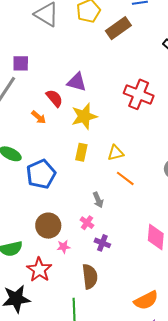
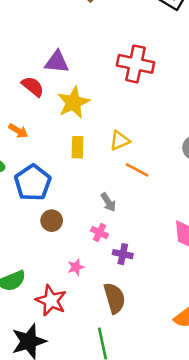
orange arrow: (39, 117) -> (18, 131), moved
brown circle: (48, 226) -> (52, 221), moved, size x0.7

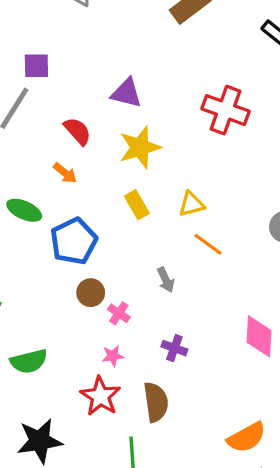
red semicircle: (33, 87) -> (77, 131), moved
yellow rectangle: (78, 147) -> (137, 205), turned -40
pink cross: (100, 232) -> (119, 313), moved
red star: (51, 301) -> (100, 396), moved

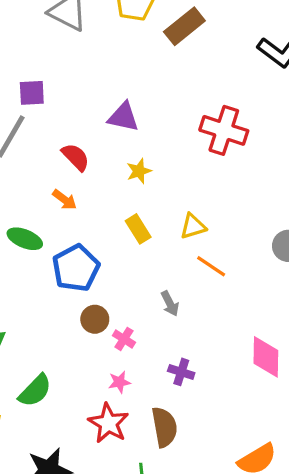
yellow star: (140, 147) -> (139, 171), size x0.6
green semicircle: (29, 361) -> (35, 391), turned -30

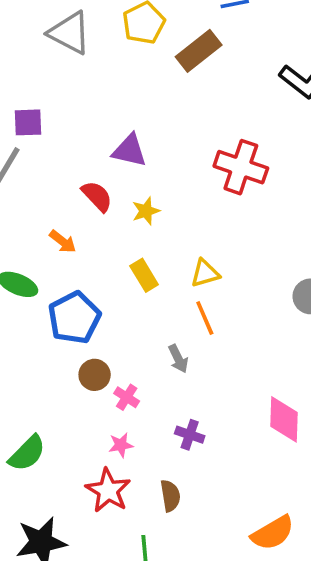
red semicircle: (76, 157) -> (97, 196), moved
orange line: (211, 266) -> (205, 318), moved, turned 32
brown semicircle: (164, 427) -> (170, 496), size x0.7

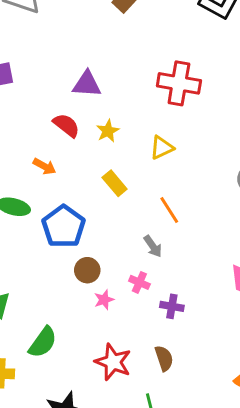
yellow triangle: (205, 273) -> (162, 148), moved
pink cross: (127, 397) -> (139, 282), moved
pink star: (121, 445) -> (104, 300), moved

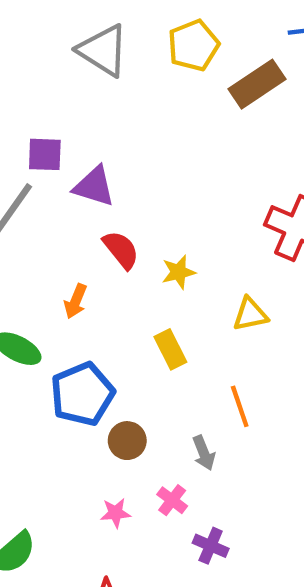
purple triangle: (87, 84) -> (94, 186), moved
orange arrow: (44, 166) -> (76, 301), turned 70
brown circle: (87, 270) -> (127, 441), moved

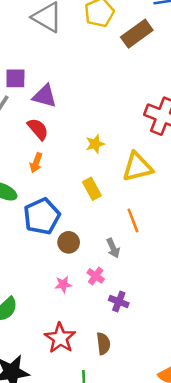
red semicircle: (121, 250) -> (38, 129), moved
yellow triangle: (250, 314) -> (137, 167), size x1.5

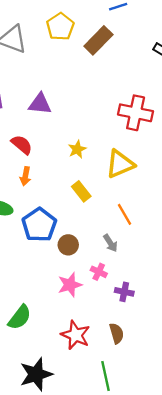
purple triangle: (45, 96) -> (40, 104), moved
pink star: (63, 284) -> (70, 285), size x1.5

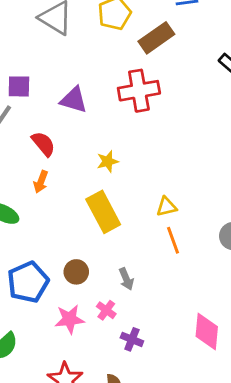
red cross: (136, 113) -> (139, 91), moved, turned -32
yellow triangle: (120, 164) -> (166, 207), moved, size x0.6
yellow rectangle: (81, 191) -> (103, 212), size x1.6
orange line: (124, 214) -> (173, 240), moved
blue pentagon: (39, 225) -> (28, 282), moved

